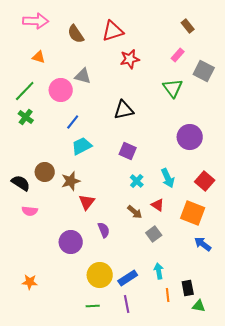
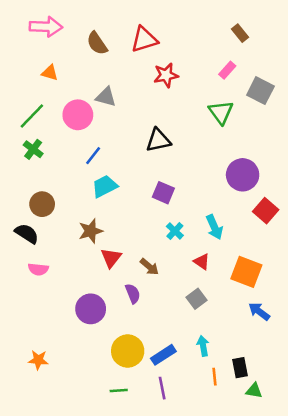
brown circle: (45, 172) -> (42, 204), moved
red square: (205, 181) -> (266, 211), moved
brown arrow: (135, 212) -> (149, 267), moved

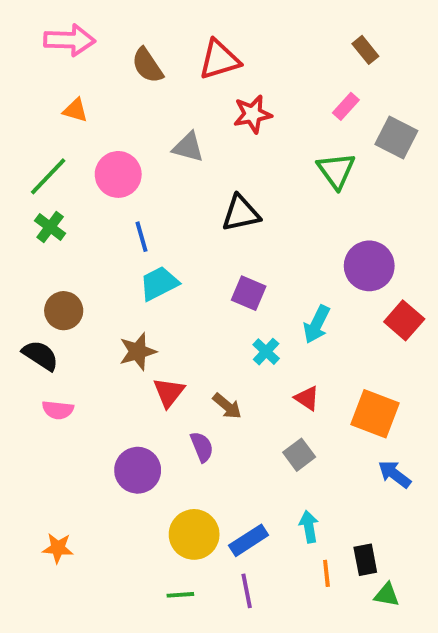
gray triangle: (106, 97) -> (188, 147), moved
blue line: (93, 156) -> (142, 237), turned -54
cyan arrow: (214, 227) -> (317, 324), moved, turned 50

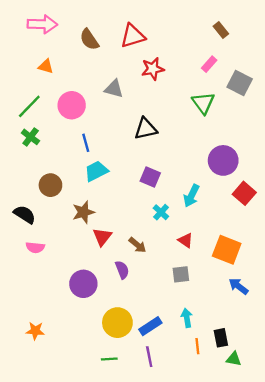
brown circle: (64, 311) -> (50, 185), moved
gray square: (299, 455) -> (181, 274), turned 30

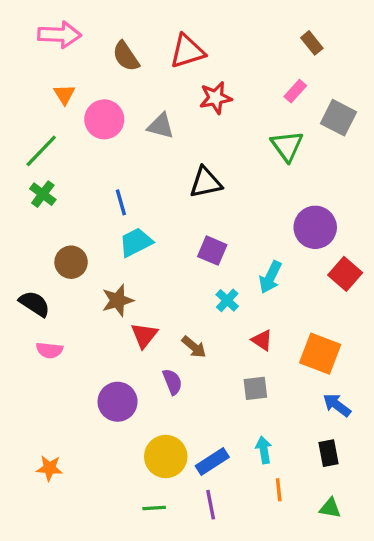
orange triangle: (46, 66) -> (64, 94), turned 42
pink circle: (72, 105) -> (104, 119), moved
black rectangle: (221, 338) -> (328, 453), moved

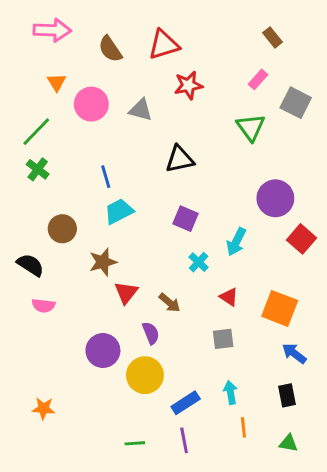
yellow circle: (166, 457) -> (145, 375), moved

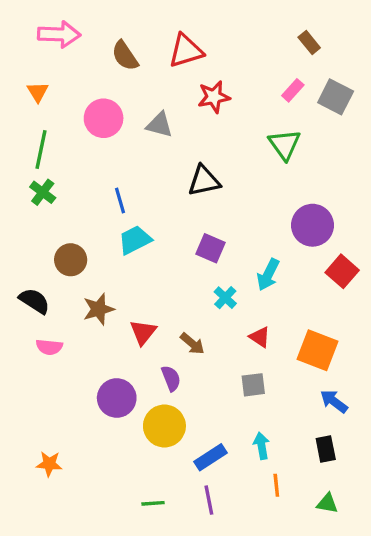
orange triangle: (57, 82) -> (38, 92), moved
gray square: (296, 103) -> (336, 97), moved
green line: (36, 132) -> (41, 150), turned -32
brown star: (103, 262) -> (99, 309), moved

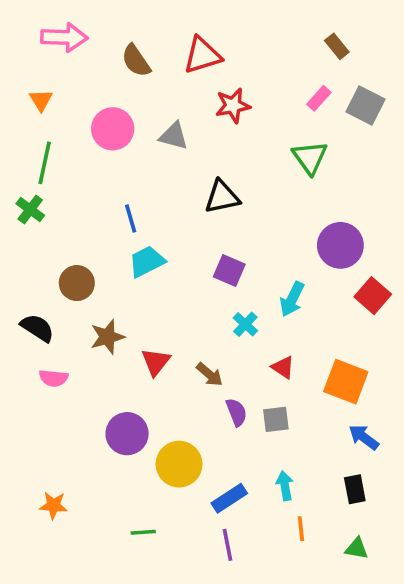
green cross: (43, 192) -> (30, 210), moved
purple semicircle: (171, 378) -> (236, 412), moved
green line: (153, 503) -> (143, 532), moved

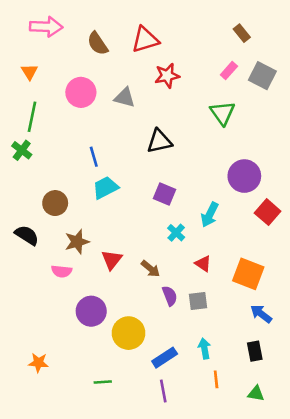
pink semicircle: (54, 378) -> (62, 271), moved

